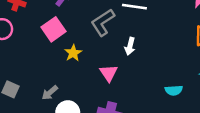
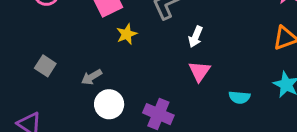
pink triangle: (109, 73) -> (199, 71), moved

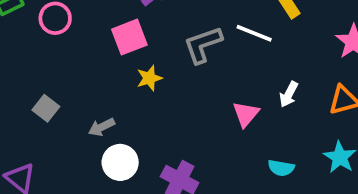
white arrow: (196, 37) -> (289, 94), moved
pink triangle: (199, 71) -> (246, 114), moved

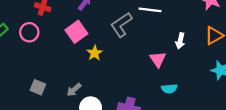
cyan semicircle: (281, 168) -> (169, 89), moved

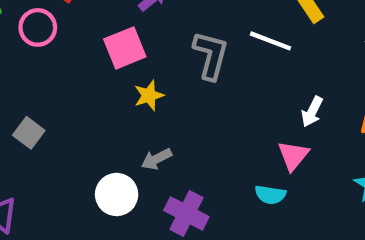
gray L-shape: (121, 25) -> (211, 55), turned 125
pink triangle: (158, 59) -> (293, 155), moved
gray arrow: (74, 90) -> (156, 159), moved

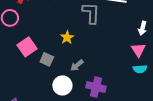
pink square: (125, 48) -> (27, 47), moved
gray square: (29, 133) -> (47, 59), moved
cyan semicircle: (270, 195) -> (140, 69), moved

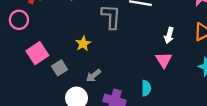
gray square: (47, 59) -> (60, 68), turned 32
cyan semicircle: (140, 69) -> (146, 88), moved, turned -88

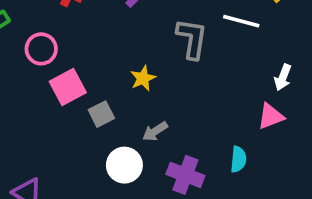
pink circle: (19, 20) -> (41, 49), moved
pink triangle: (164, 60) -> (271, 116), turned 36

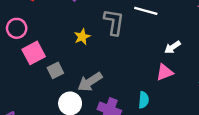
white arrow: (283, 77) -> (173, 47), turned 35
yellow star: (143, 78) -> (82, 37), moved
gray arrow: (155, 131) -> (90, 82), size x1.5

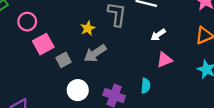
white arrow: (173, 47) -> (158, 35), moved
gray arrow: (90, 82) -> (95, 53), moved

